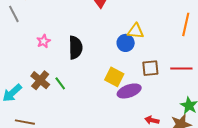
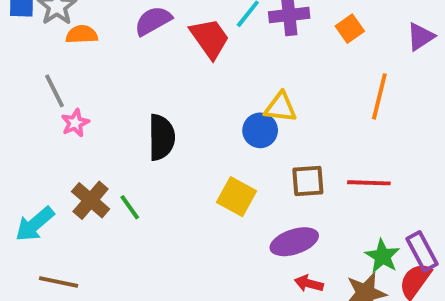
gray line: (14, 14) -> (54, 91), moved
pink star: (44, 41) -> (75, 123), moved
purple ellipse: (129, 91) -> (294, 242), moved

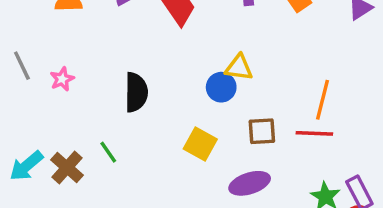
gray line: (54, 91) -> (22, 66), moved
orange line: (379, 96) -> (322, 100), moved
brown cross: (91, 200) -> (67, 167), moved

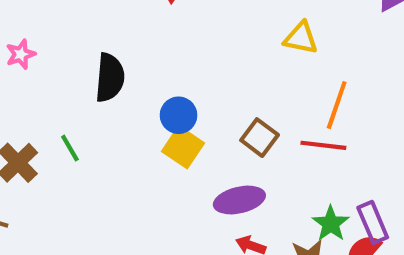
yellow triangle: (239, 68) -> (301, 38), moved
blue circle: (221, 87) -> (179, 115), moved
brown square: (262, 131) -> (260, 138), turned 36

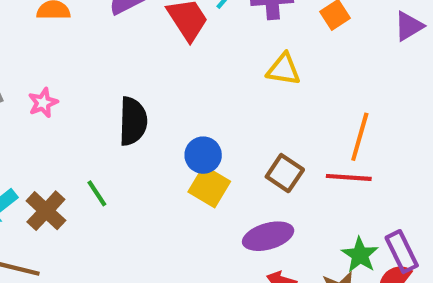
yellow triangle: (301, 38) -> (284, 69), moved

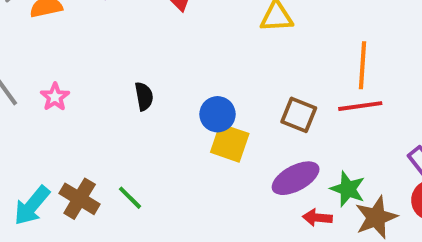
black semicircle: (133, 121) -> (144, 96), size x0.6
green line: (97, 193) -> (130, 198), moved
green star: (360, 255) -> (348, 189), moved

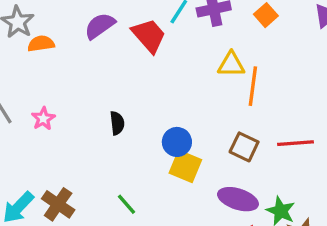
orange line: (363, 65) -> (253, 86), moved
purple ellipse: (296, 178) -> (238, 199), turned 42
green line: (130, 198) -> (127, 204), moved

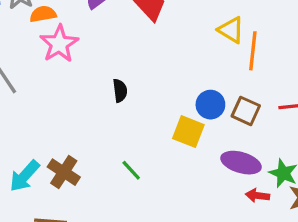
yellow triangle: (231, 64) -> (231, 30), turned 32
pink star: (43, 119) -> (59, 44), moved, size x1.6
blue circle: (177, 142) -> (210, 105), moved

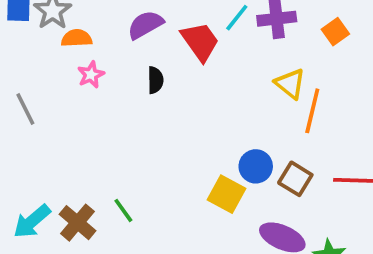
pink star: (59, 44) -> (91, 75), size x0.6
black semicircle: (120, 91) -> (155, 80), moved
green line: (131, 170) -> (123, 210), moved

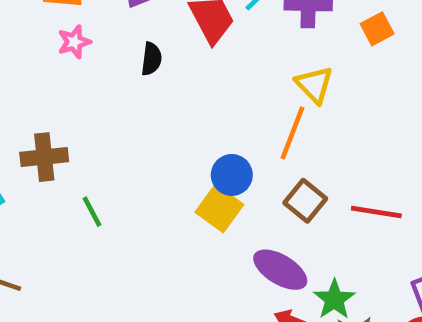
orange line: (312, 111) -> (293, 133), moved
blue circle: (256, 166) -> (232, 175), moved
brown cross: (77, 223) -> (44, 157), moved, turned 36

